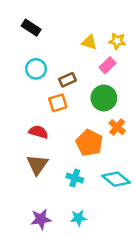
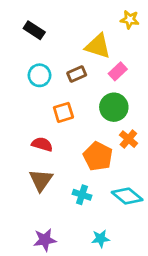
yellow star: (117, 41) -> (130, 20), moved
yellow triangle: (89, 42) -> (98, 46), size x1.5
brown rectangle: (68, 80) -> (77, 74), moved
cyan star: (78, 218) -> (101, 239), moved

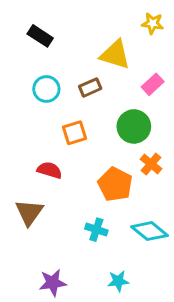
pink rectangle: (118, 71) -> (153, 84), moved
brown triangle: (41, 180) -> (29, 212), moved

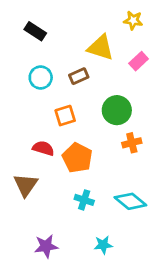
pink rectangle: (153, 84) -> (139, 61), moved
orange cross: (151, 164) -> (132, 143), turned 36
orange pentagon: (115, 184) -> (77, 158), moved

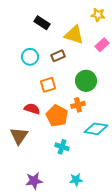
black rectangle: (35, 31) -> (42, 23), moved
orange cross: (132, 143) -> (78, 105), moved
cyan diamond: (130, 201) -> (96, 129), moved, turned -30

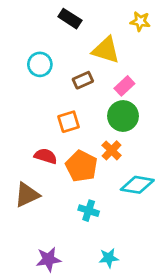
black rectangle: (42, 23) -> (70, 19), moved
pink rectangle: (102, 45) -> (124, 86), moved
cyan circle: (30, 57) -> (40, 64), moved
orange cross: (78, 105) -> (112, 150), turned -32
brown triangle: (19, 136) -> (27, 195), turned 30

